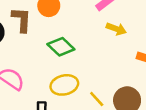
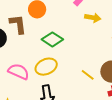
yellow ellipse: (64, 85) -> (46, 67), moved

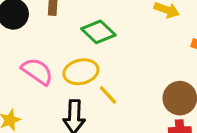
yellow line: (88, 75) -> (108, 95), moved

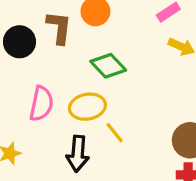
pink semicircle: (37, 71) -> (41, 104), turned 64

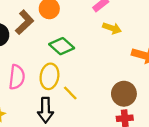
brown L-shape: (59, 28) -> (25, 22), turned 45
yellow ellipse: (87, 107) -> (49, 76), turned -65

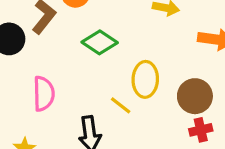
yellow ellipse: (49, 76) -> (145, 79), moved

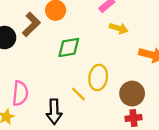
green diamond: (100, 42) -> (69, 47), turned -50
pink semicircle: (44, 94) -> (20, 93), moved

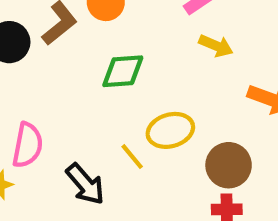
yellow ellipse: (98, 77) -> (170, 130), turned 60
black arrow: (54, 112) -> (85, 184), turned -45

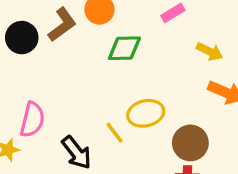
yellow arrow: (216, 46) -> (210, 52), moved
green diamond: (123, 71) -> (124, 48), moved

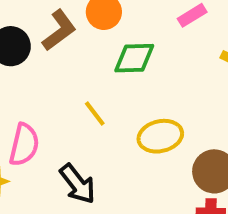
yellow line: (115, 133) -> (95, 114), moved

